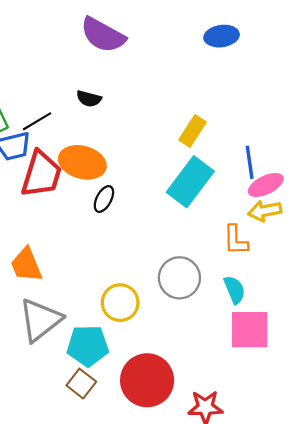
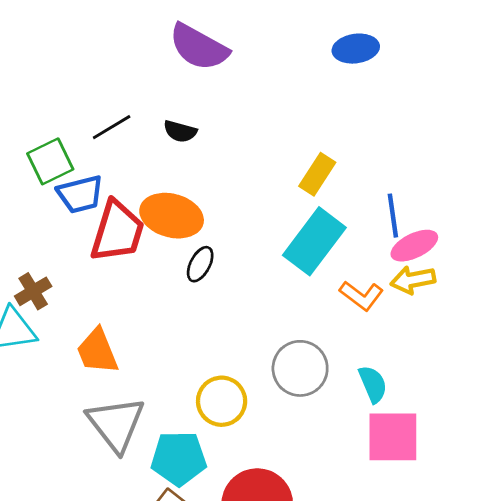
black line: (37, 121) -> (112, 127), moved
orange L-shape: (236, 240) -> (361, 296), moved, turned -52
gray triangle: (40, 320) -> (116, 424), turned -30

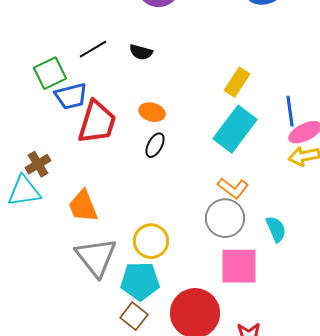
orange ellipse: (172, 216) -> (152, 112), moved, size x0.6
orange L-shape: (361, 296) -> (233, 188), moved
yellow circle: (222, 401) -> (151, 241), moved
pink square: (393, 437) -> (239, 266), moved

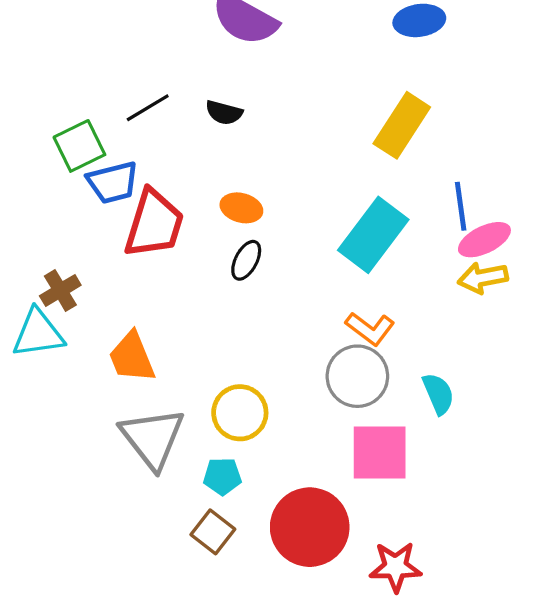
yellow rectangle: (237, 82) -> (402, 125), moved, size x1.4
cyan pentagon: (140, 281) -> (222, 476), size x0.6

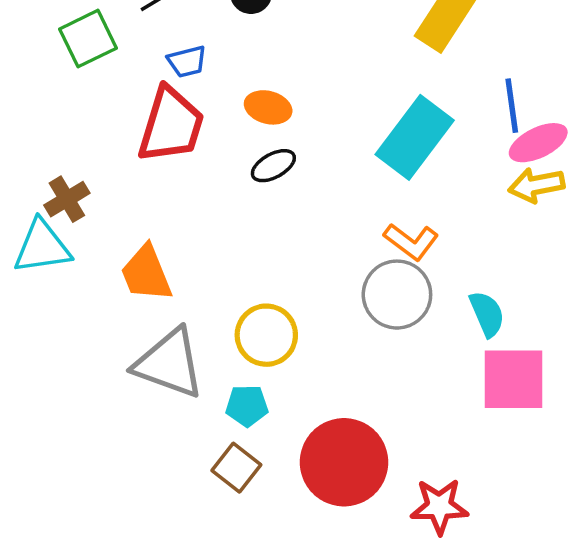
blue trapezoid: (113, 182) -> (187, 61), moved, size x0.7
black ellipse: (246, 260) -> (273, 166), turned 33
gray triangle: (152, 438) -> (169, 363), turned -32
pink square: (380, 452) -> (513, 379), moved

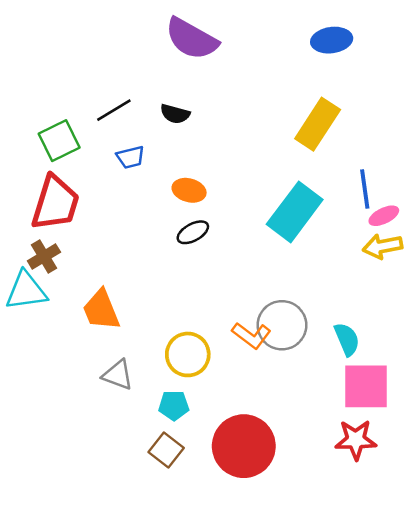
red trapezoid: (171, 125) -> (55, 203), moved
pink ellipse: (538, 143) -> (384, 216), size x0.7
orange L-shape: (411, 242) -> (251, 335), moved
gray triangle: (169, 363) -> (118, 375), size x0.6
red star: (439, 506) -> (356, 440), moved

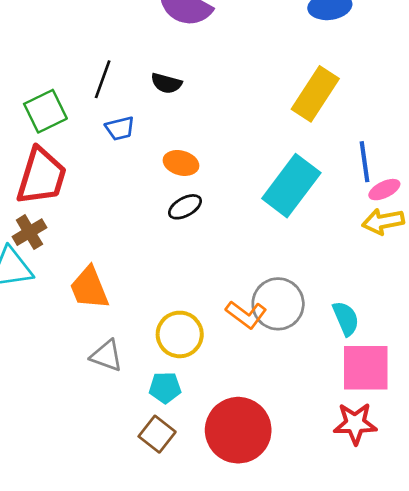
black line: (114, 110) -> (103, 79), turned -39

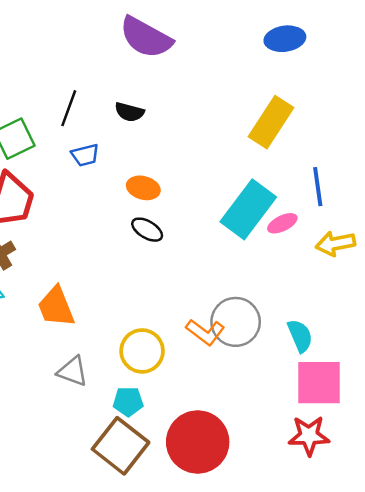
pink ellipse: (384, 190) -> (282, 223), moved
black ellipse: (185, 207) -> (147, 230), turned 60
brown square: (157, 434) -> (121, 446), size x1.6

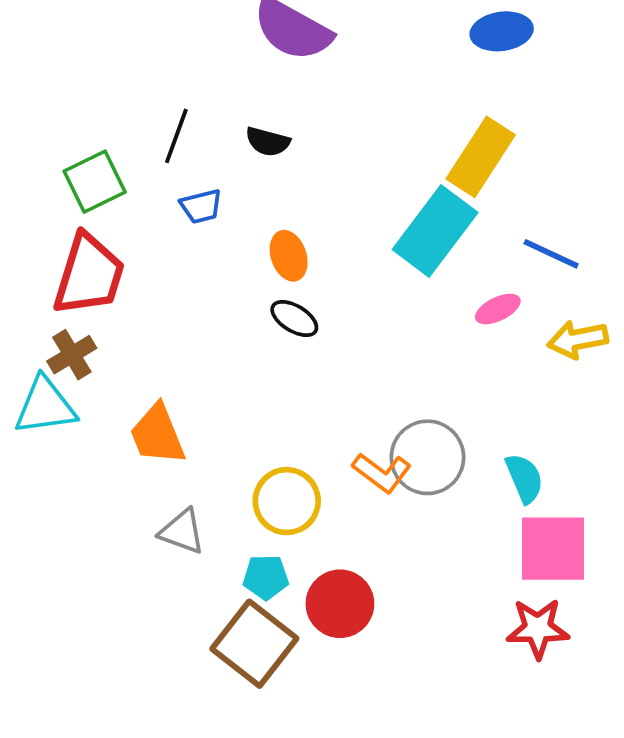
blue line: (318, 187) -> (551, 254), turned -57
orange ellipse: (143, 188) -> (289, 256), turned 56
cyan rectangle: (248, 209) -> (435, 231), moved
red circle: (198, 442) -> (340, 604), moved, size x0.7

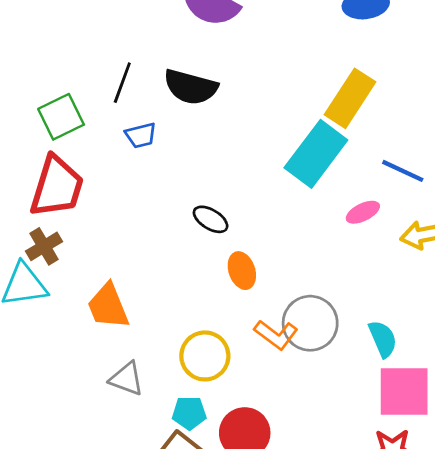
black semicircle: (268, 142) -> (191, 87), size x1.6
orange ellipse: (289, 256) -> (242, 271), moved

